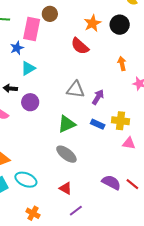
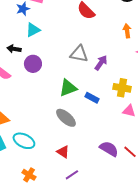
blue rectangle: (98, 124) -> (92, 98), moved

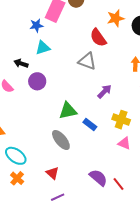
gray triangle: (79, 54) -> (87, 61), moved
orange cross: (29, 175) -> (17, 178), moved

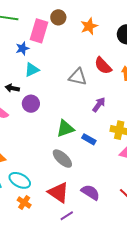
orange star: (116, 18) -> (89, 26), moved
red semicircle: (98, 38) -> (103, 66), moved
red triangle: (52, 173) -> (58, 192), size x1.6
purple semicircle: (98, 178) -> (90, 192), moved

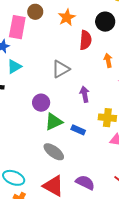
red semicircle: (103, 66) -> (86, 40), moved, turned -126
gray triangle: (78, 77) -> (61, 69), turned -36
purple circle: (31, 104) -> (41, 103), moved
purple arrow: (99, 105) -> (85, 94), turned -42

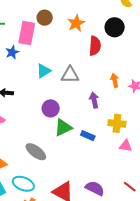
orange arrow: (108, 60) -> (115, 80), moved
cyan triangle: (14, 66) -> (44, 71), moved
gray triangle: (61, 69) -> (70, 75), turned 30
gray ellipse: (54, 152) -> (36, 152), moved

